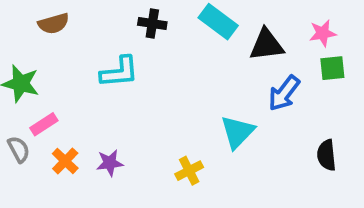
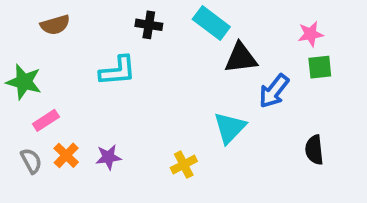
black triangle: (267, 45) -> (241, 58), moved
gray semicircle: (19, 149) -> (31, 161), moved

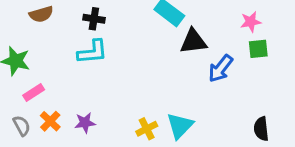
black cross: (149, 25) -> (94, 19), moved
cyan triangle: (230, 128) -> (180, 126), moved
black semicircle: (314, 150) -> (261, 129), moved

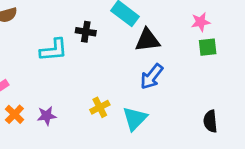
black cross: (94, 19) -> (86, 32), moved
blue arrow: (221, 68) -> (152, 77), moved
yellow cross: (147, 129) -> (100, 107), moved

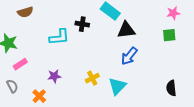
pink star: (201, 22) -> (173, 13), moved
orange cross: (14, 114) -> (39, 96), moved
purple star: (47, 116) -> (54, 76), moved

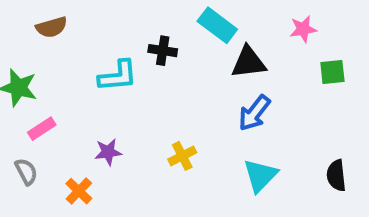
pink star: (173, 13) -> (303, 29), moved
cyan triangle: (117, 86) -> (260, 175), moved

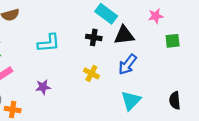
black cross: (163, 51) -> (94, 37), moved
yellow cross: (182, 156) -> (91, 73), moved, turned -35
orange cross: (79, 191) -> (13, 110), moved, turned -35

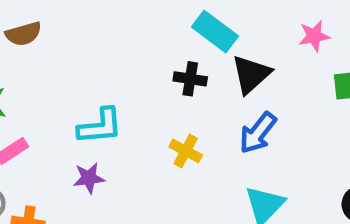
black triangle: (124, 35) -> (251, 74), turned -35
cyan L-shape: (49, 43) -> (100, 126), moved

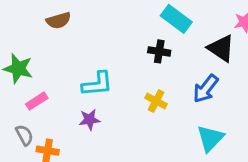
brown semicircle: (23, 34) -> (58, 20), moved
black triangle: (251, 74) -> (221, 48), moved, turned -44

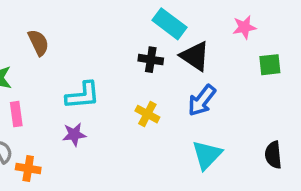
brown semicircle: (58, 20) -> (38, 43), moved, turned -100
black triangle: (221, 48) -> (195, 56), moved
pink rectangle: (37, 101) -> (16, 114), turned -65

